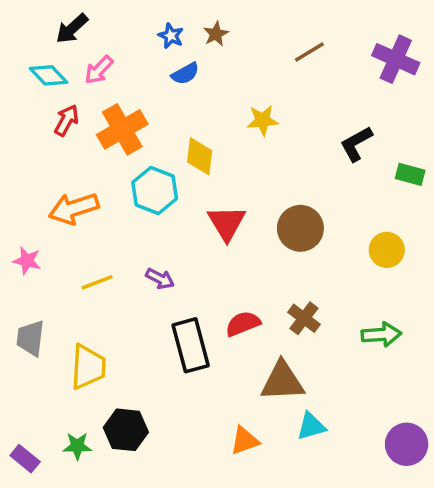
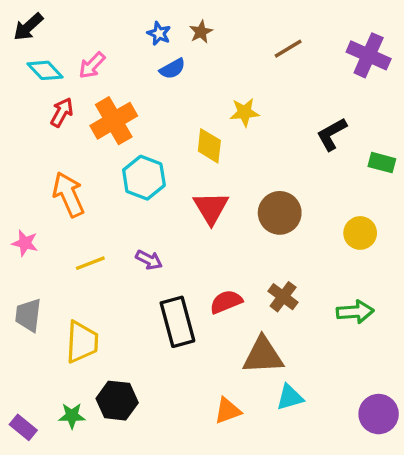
black arrow: (72, 29) -> (28, 27), moved
yellow diamond: (200, 156) -> (209, 146), moved
orange arrow: (74, 209) -> (68, 194), turned 84

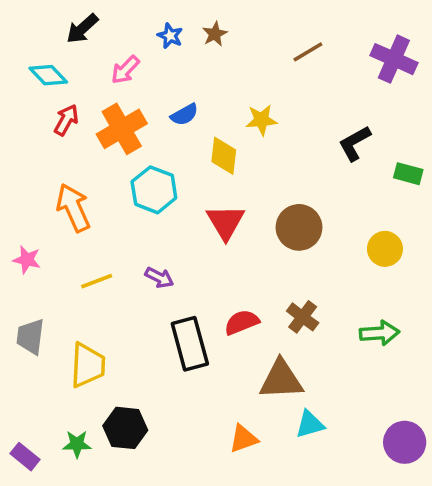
black arrow: (28, 27) -> (82, 29), moved
pink arrow: (92, 65) -> (125, 70), moved
blue semicircle: (172, 69) -> (184, 115), moved

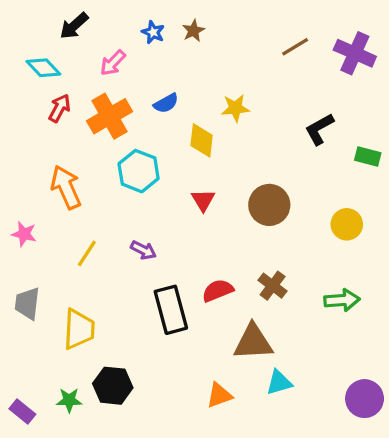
brown line: (308, 52) -> (295, 47), moved
red triangle: (226, 222) -> (203, 200), size x0.7
yellow line: (97, 281) -> (87, 253), turned -36

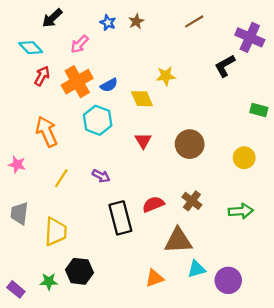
brown line: (295, 47) -> (194, 21), moved
blue semicircle: (166, 103) -> (109, 85), moved
black L-shape: (319, 129) -> (225, 66), moved
yellow diamond: (202, 140) -> (142, 99), turned -30
purple circle: (365, 399) -> (228, 280), moved

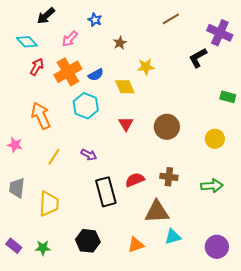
brown star: (136, 21) -> (120, 43), moved
brown cross: (192, 201) -> (169, 177), turned -30
black hexagon: (79, 271) -> (88, 241), moved
purple circle: (228, 280) -> (217, 247), moved
purple rectangle: (16, 289) -> (14, 246), moved

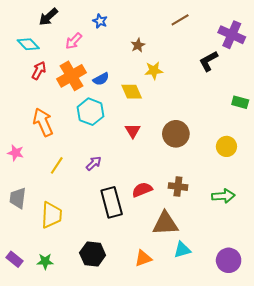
brown star: (120, 43) -> (138, 45), moved
purple arrow: (89, 155) -> (94, 163), turned -70

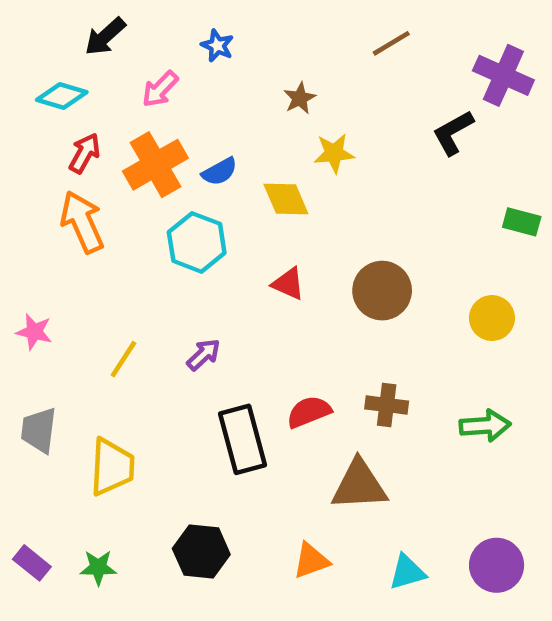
cyan diamond: (28, 44) -> (62, 96), turned -30
orange arrow: (43, 122) -> (82, 222), moved
red triangle: (133, 131) -> (288, 284), turned -35
cyan triangle: (182, 250) -> (407, 572), moved

